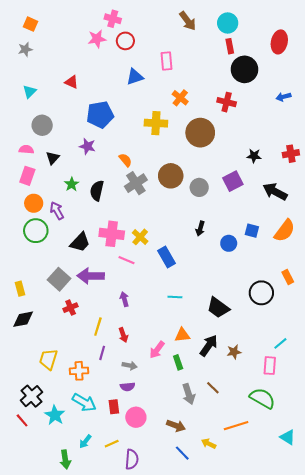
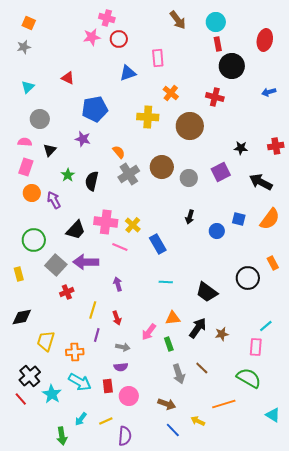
green circle: (36, 231) -> (34, 240), moved
black diamond: (23, 319) -> (22, 317), moved

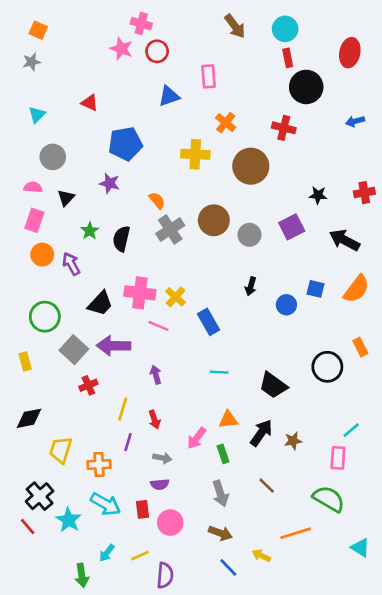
pink star: (92, 37) -> (121, 49), turned 30
gray arrow: (179, 374) -> (220, 494), moved

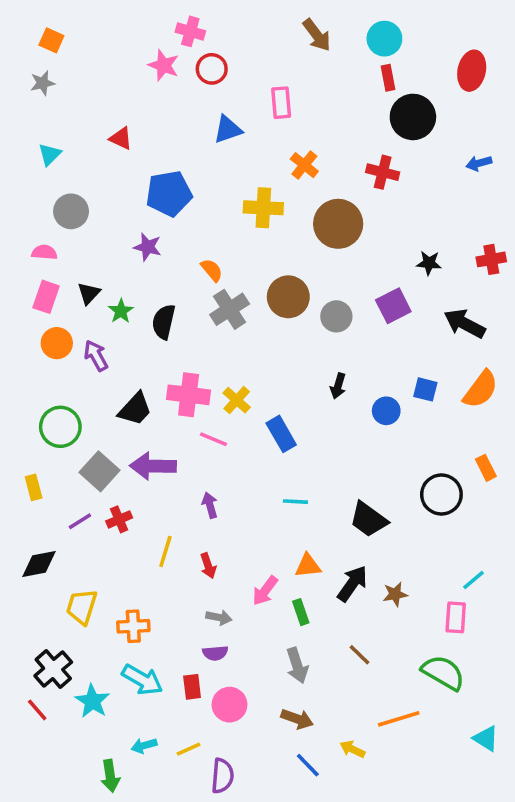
black triangle: (66, 198) -> (89, 293), moved
purple line: (128, 442) -> (80, 521), moved, turned 42
cyan arrow: (107, 553) -> (144, 746), turned 36

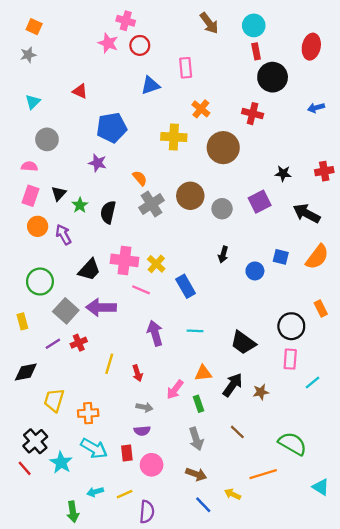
purple arrow: (210, 505) -> (155, 333), moved, size x1.5
pink rectangle: (456, 617) -> (290, 359), moved

